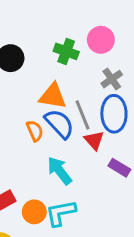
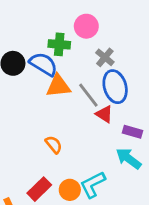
blue semicircle: (59, 124) -> (43, 64), moved
orange semicircle: (35, 131) -> (54, 145), moved
cyan arrow: (60, 171) -> (129, 158), moved

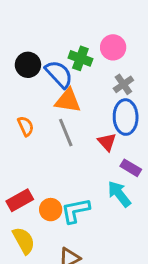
gray line: (88, 95) -> (66, 133), moved
orange semicircle: (54, 145) -> (26, 126), moved

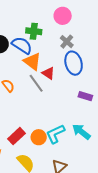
pink circle: (113, 47) -> (63, 16), moved
orange triangle: (68, 101) -> (32, 62), turned 42
red triangle: (107, 142) -> (48, 73), moved
cyan arrow: (119, 194) -> (81, 132), moved

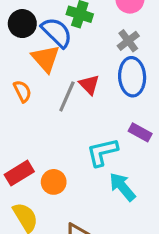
orange triangle: (32, 62) -> (46, 59), moved
gray line: (36, 83) -> (67, 96), turned 48
cyan L-shape: (55, 134) -> (102, 152), moved

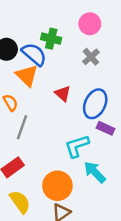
blue ellipse: (132, 77) -> (95, 104), moved, turned 32
gray line: (67, 96) -> (22, 127), moved
orange circle: (54, 182) -> (57, 186), moved, size x1.5

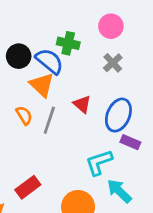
gray line: (22, 127) -> (49, 120), moved

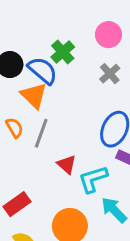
green cross: (68, 43) -> (63, 52), turned 35
red triangle: (82, 104) -> (67, 164), moved

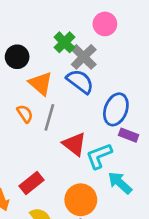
blue semicircle: (43, 71) -> (80, 81), moved
gray cross: (110, 74) -> (84, 57), moved, size x1.4
red triangle: (67, 164) -> (74, 144), size x1.4

